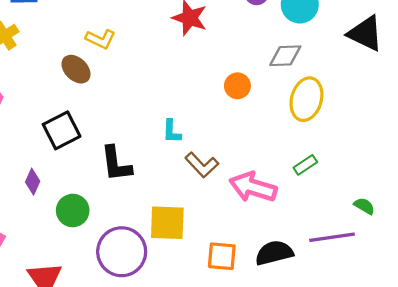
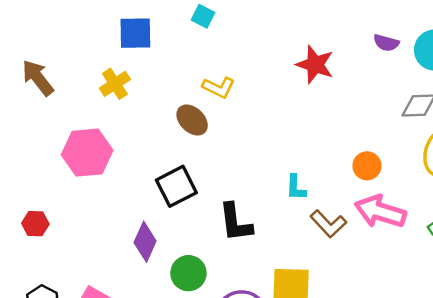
orange circle: (237, 86) -> (367, 166), moved
purple diamond: (33, 182) -> (145, 242), size x1.4
pink arrow: (253, 187) -> (380, 212), moved

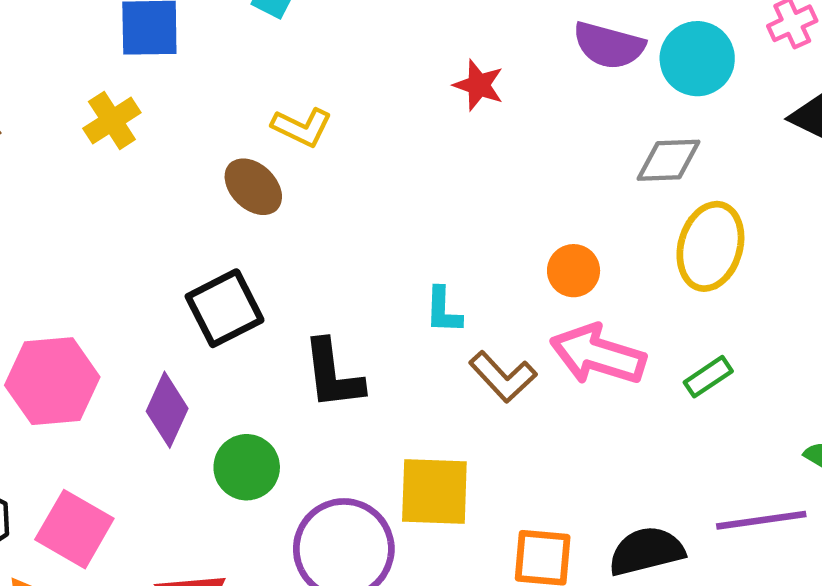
purple semicircle: (386, 43) -> (609, 45), size x1.5
red star: (315, 65) -> (479, 85), size x0.7
pink hexagon: (87, 153) -> (52, 381), moved

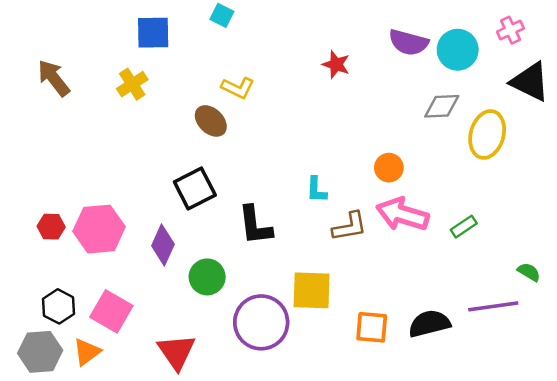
yellow ellipse: (710, 246) -> (487, 134), moved
brown L-shape: (503, 377) -> (350, 227), turned -57

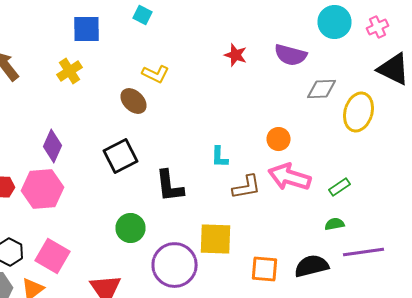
purple semicircle: (409, 42) -> (290, 55), moved
cyan circle: (458, 50) -> (334, 22), moved
purple diamond: (163, 245) -> (52, 146), moved
green semicircle: (529, 272) -> (334, 224), moved, turned -42

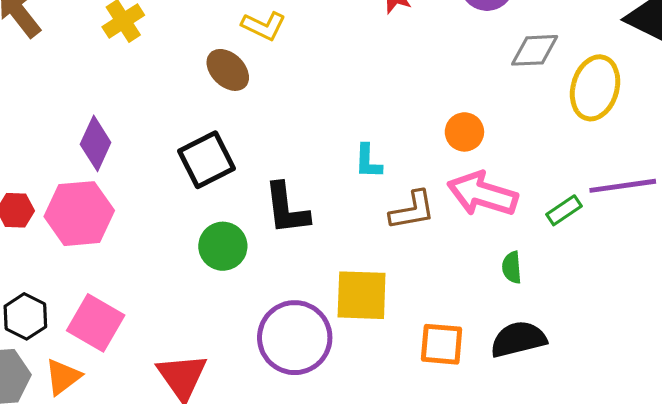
green semicircle: (334, 224) -> (512, 267), moved, turned -84
green circle: (130, 228) -> (223, 246), moved
purple line: (364, 252) -> (623, 186), moved

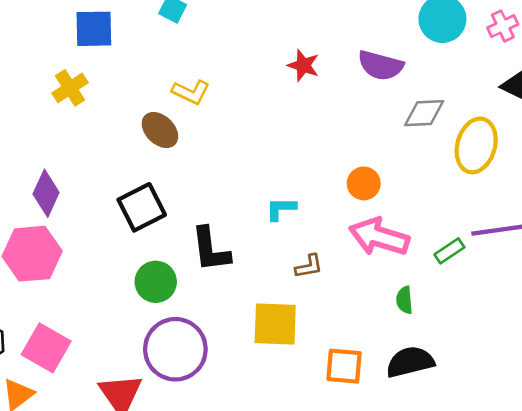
cyan L-shape: (368, 161) -> (281, 209), turned 88
brown L-shape: (412, 210) -> (309, 266), moved, size x0.7
purple circle: (295, 338) -> (175, 349), moved

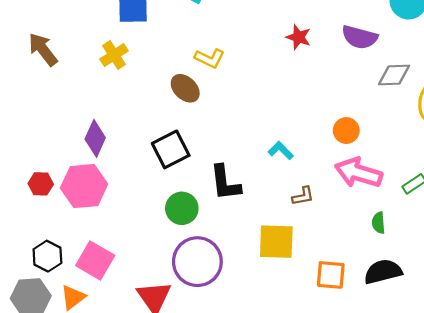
cyan L-shape: (281, 209) -> (281, 151), turned 45

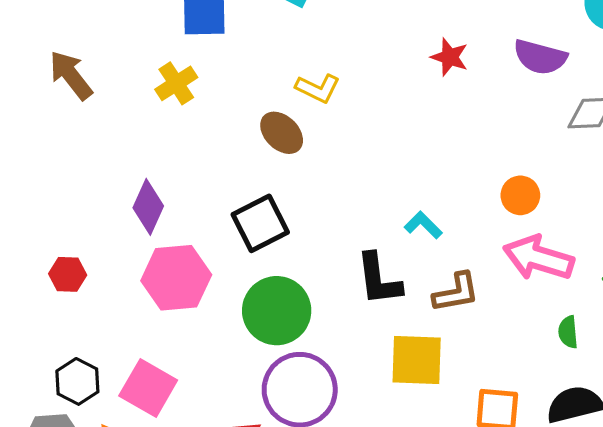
black L-shape: (225, 183) -> (379, 279), moved
pink hexagon: (84, 186) -> (176, 278), moved
brown L-shape: (303, 196) -> (456, 293), size x1.4
green circle: (182, 208) -> (277, 311), size x1.4

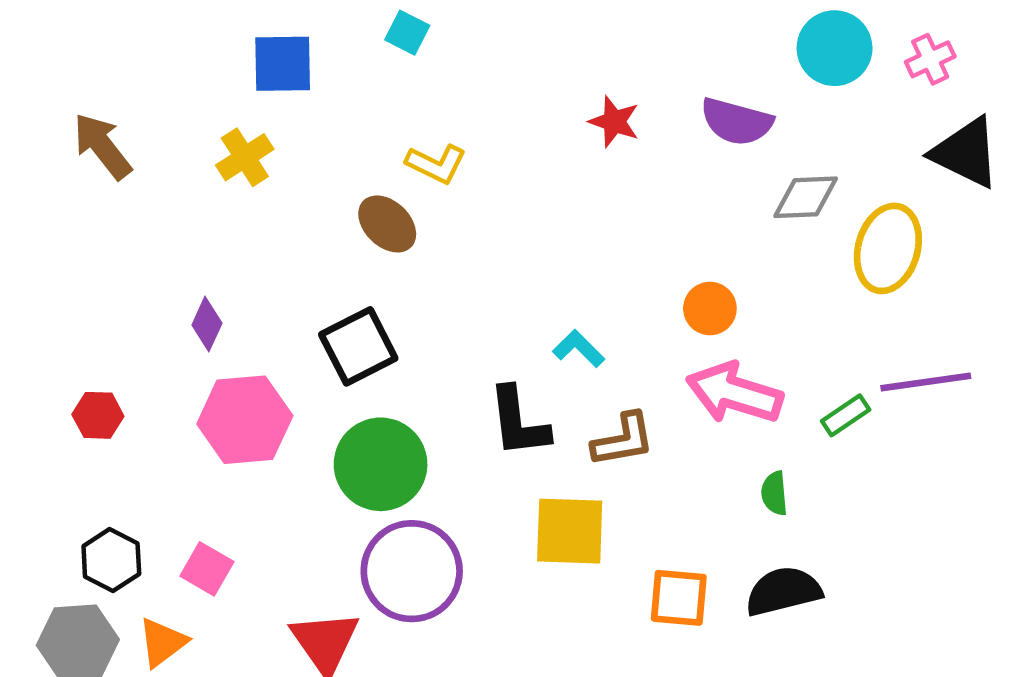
purple diamond: (148, 207) -> (207, 324), size x0.7
pink square: (148, 388) -> (207, 569), size x0.7

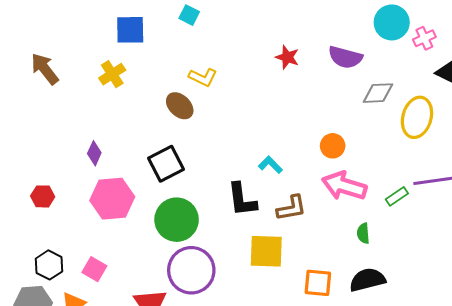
pink cross: (930, 59) -> (424, 38), moved

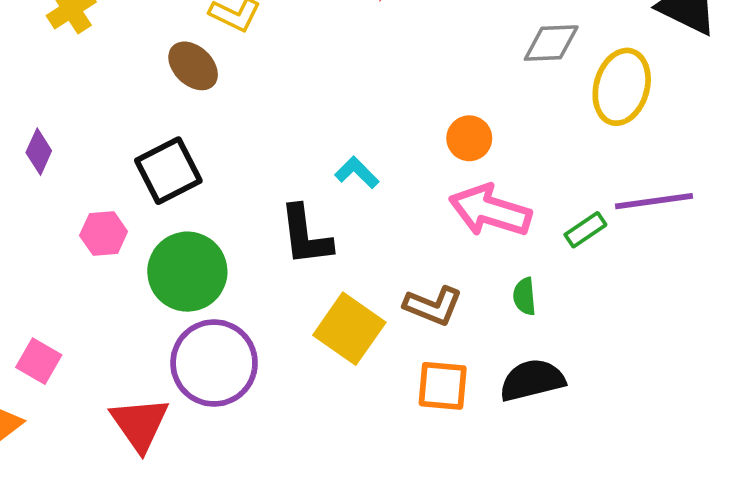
pink hexagon: (112, 199) -> (104, 234), moved, size x0.6
brown L-shape: (291, 208) -> (433, 306), moved, turned 32
yellow square: (266, 251) -> (349, 329), turned 33

